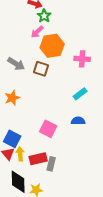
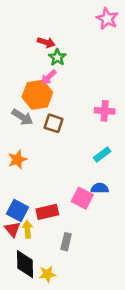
orange hexagon: (52, 46) -> (37, 95), moved
pink square: (48, 129) -> (82, 198), moved
red rectangle: (38, 159) -> (47, 212), moved

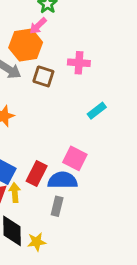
pink cross: (105, 111) -> (79, 63), moved
blue semicircle: (100, 188) -> (63, 180), moved, size x1.5
red rectangle: (47, 212) -> (37, 173), turned -50

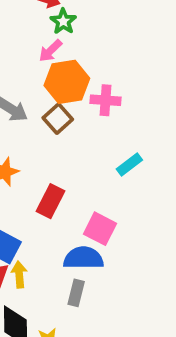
orange hexagon: (26, 45) -> (67, 82), moved
brown square: (43, 76) -> (58, 119), turned 30
red rectangle: (37, 173) -> (50, 201), moved

